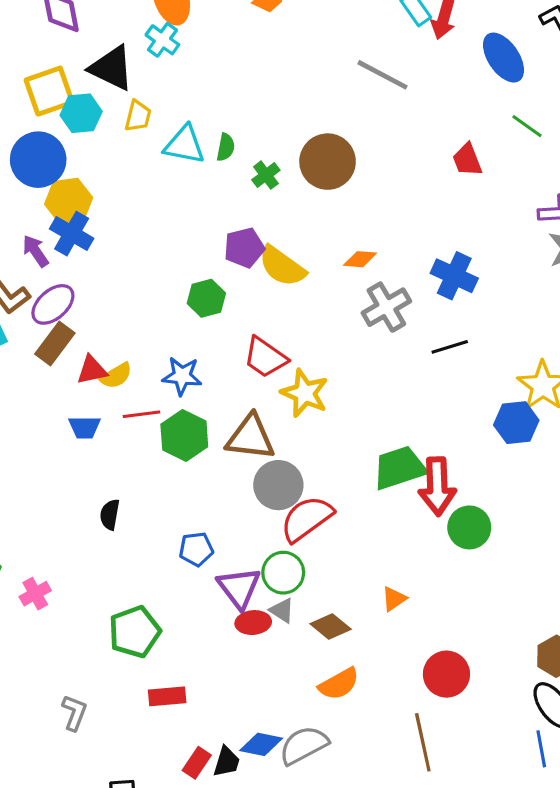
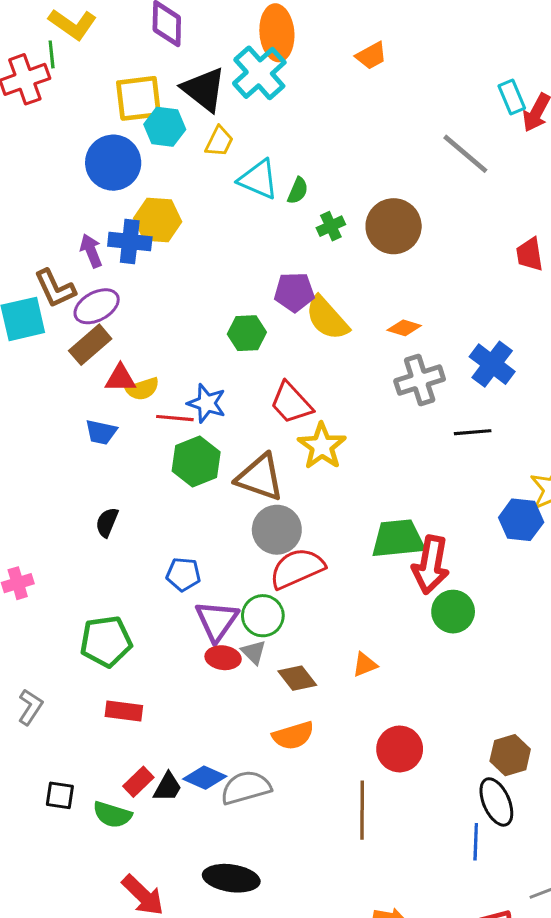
cyan cross: (162, 40) -> (259, 73), size x1.6
yellow hexagon: (69, 201) -> (158, 220), moved
blue cross: (72, 234) -> (130, 242), turned -36
red line: (141, 414) -> (175, 418), moved

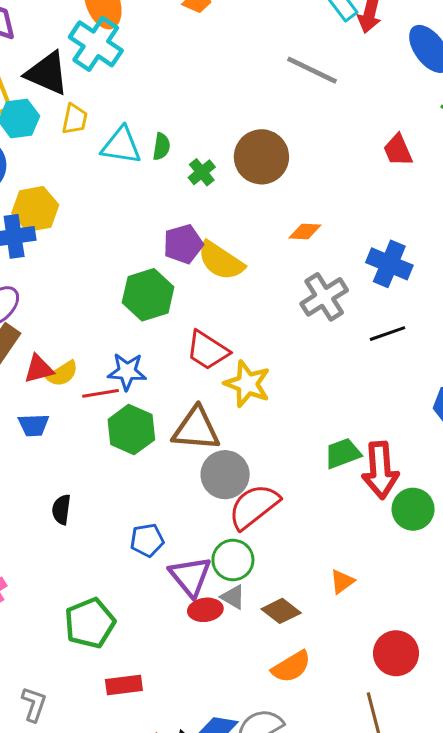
orange diamond: (404, 328) -> (305, 231), moved
green hexagon: (247, 333) -> (148, 295), size x1.4
green trapezoid: (398, 539) -> (343, 453), size x0.7

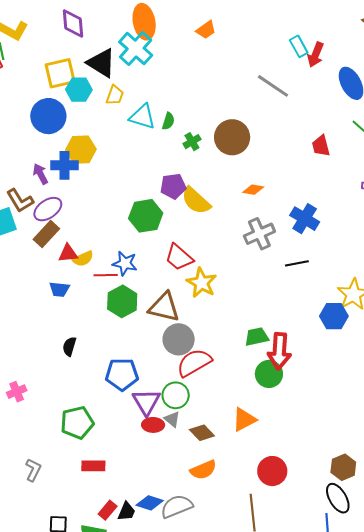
green circle: (413, 509) -> (269, 374), moved
blue pentagon: (147, 540) -> (122, 374), size x1.5
orange triangle: (342, 582) -> (244, 420), size x1.5

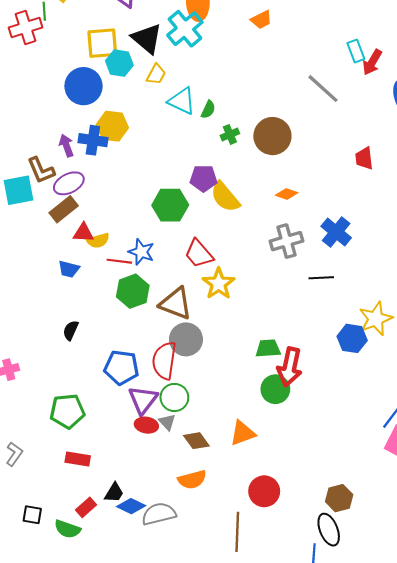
red semicircle: (194, 363) -> (164, 361), moved, turned -60
black trapezoid: (127, 511) -> (114, 493), moved

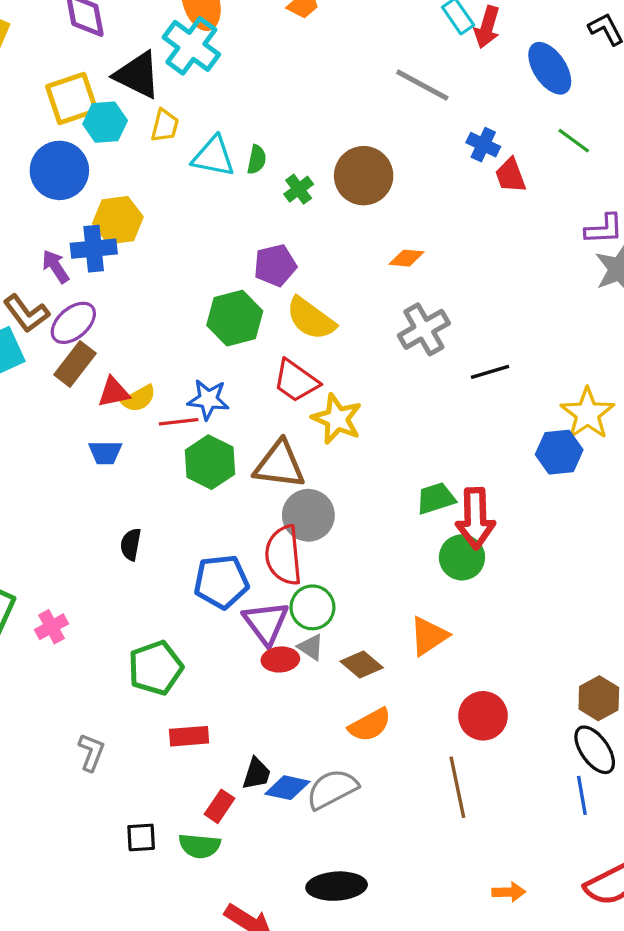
yellow semicircle: (225, 197) -> (311, 319), moved
blue cross: (336, 232) -> (483, 145), moved, size x0.7

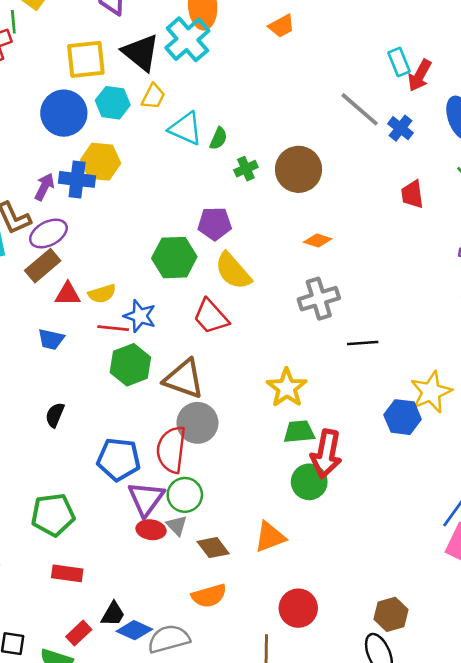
cyan hexagon: (105, 122) -> (113, 103), moved
blue cross: (483, 145) -> (400, 128), moved
purple arrow: (56, 266) -> (44, 187), turned 48
yellow semicircle: (139, 398) -> (102, 294), moved
yellow star: (337, 419) -> (287, 388), moved

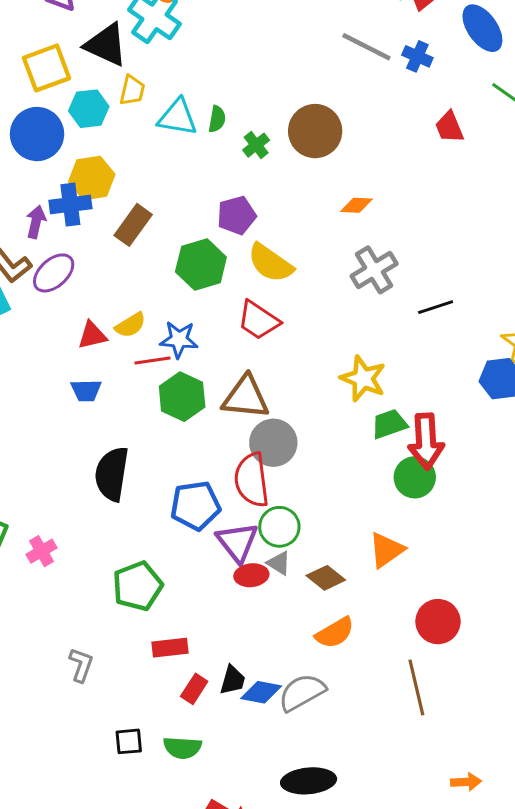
brown rectangle: (43, 266) -> (133, 225), moved
black semicircle: (55, 415) -> (112, 474), size x1.8
red rectangle: (79, 633) -> (194, 689), moved

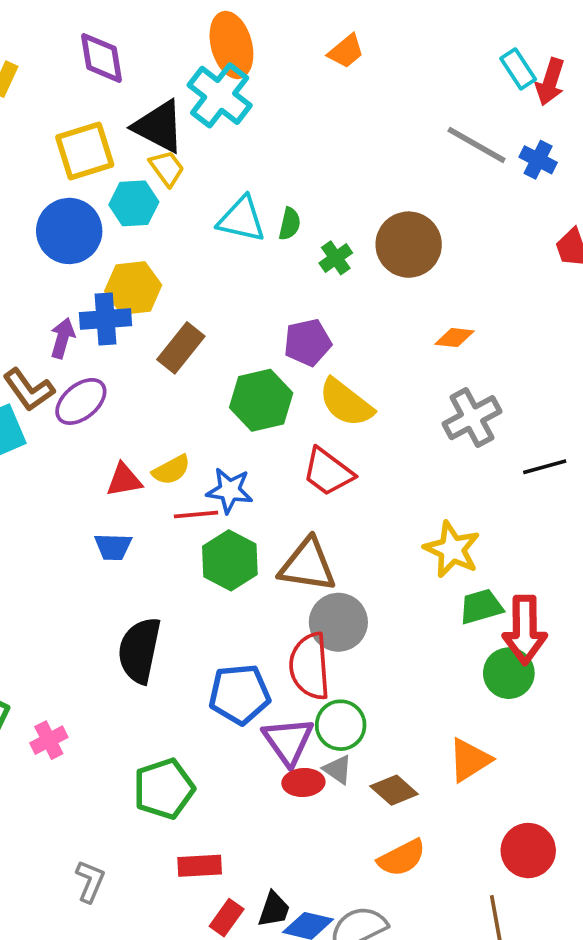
yellow trapezoid: (132, 90) -> (167, 168), moved, turned -52

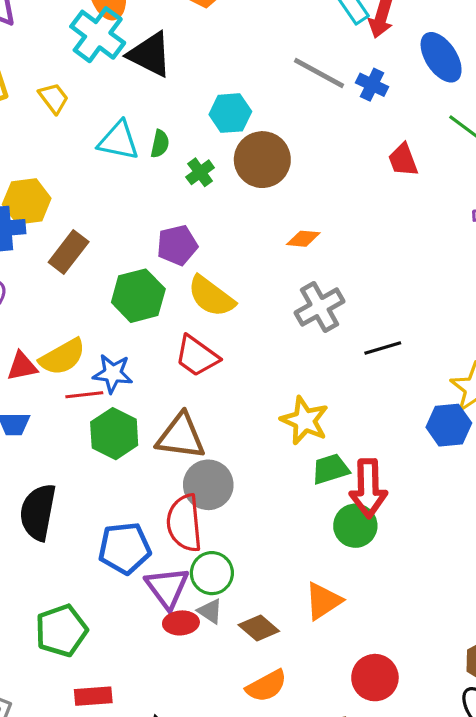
black triangle: (159, 126) -> (150, 54), moved
cyan hexagon: (134, 203) -> (230, 113), moved
yellow semicircle: (171, 470) -> (62, 357), size x1.4

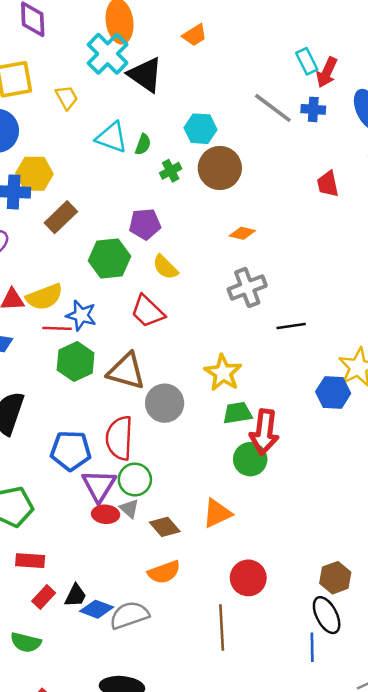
blue cross: (372, 85) -> (313, 109), moved, turned -30
yellow semicircle: (211, 296) -> (165, 267), size x0.7
gray circle: (208, 485) -> (165, 403), moved

